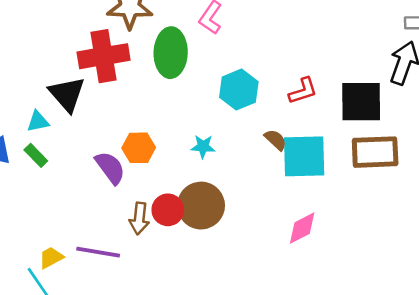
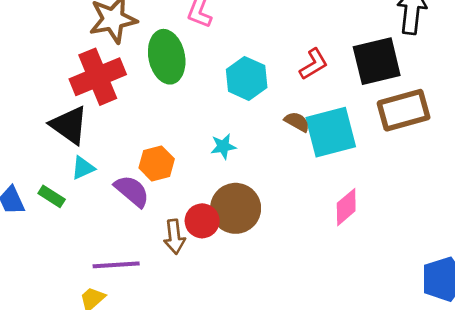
cyan triangle: (38, 122) -> (83, 168), moved
purple line: (98, 252) -> (116, 265), moved

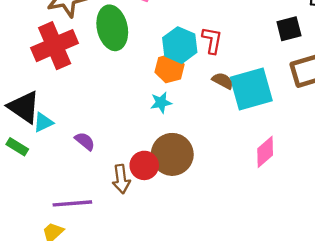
black square: (377, 61) -> (289, 29), size x0.6
red L-shape: (314, 64) -> (212, 40), moved, turned -48
black triangle: (69, 125) -> (24, 107), moved
orange hexagon: (157, 163) -> (170, 68), moved
purple semicircle: (132, 191) -> (85, 141), size x0.7

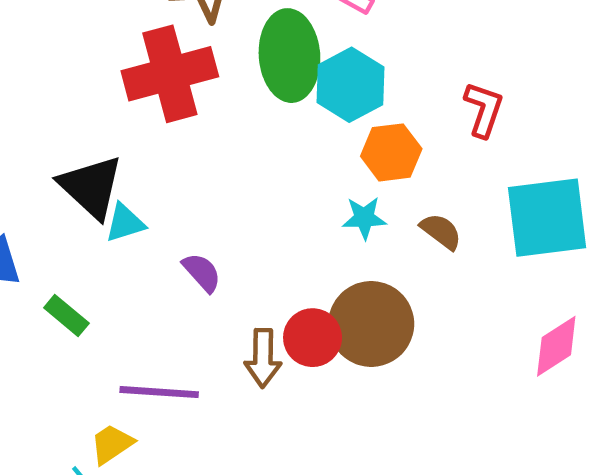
cyan hexagon: (180, 45) -> (350, 85), moved
brown semicircle: (223, 81) -> (441, 231), moved
green rectangle: (17, 147) -> (66, 315), moved

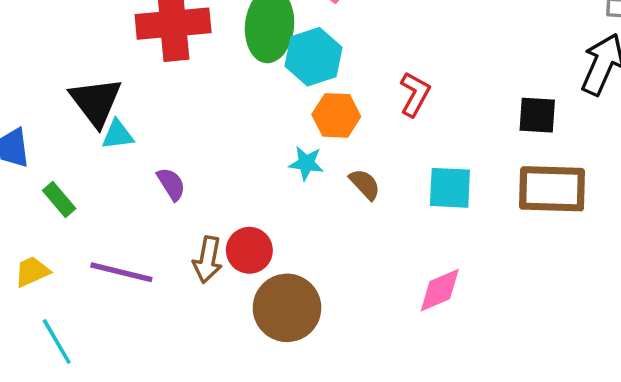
cyan square: (547, 218) -> (450, 188), size x0.7
brown circle: (371, 324) -> (287, 308), moved
yellow trapezoid: (112, 444) -> (32, 272), moved

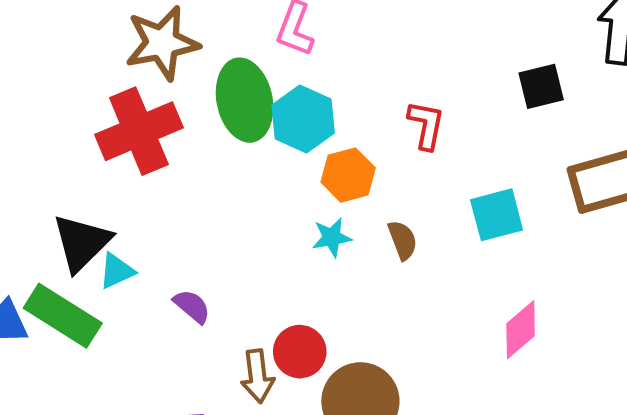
black triangle: (96, 102) -> (82, 243), turned 40
black square: (537, 115) -> (541, 86), moved
brown semicircle: (365, 184) -> (403, 240), turned 40
green rectangle: (59, 200) -> (63, 316), moved, size x1.8

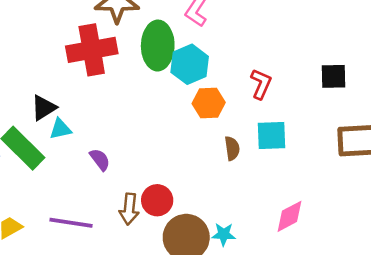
cyan square: (497, 215) -> (272, 136), moved
cyan star: (332, 237) -> (224, 234), moved
black triangle: (82, 243) -> (44, 108), size x0.7

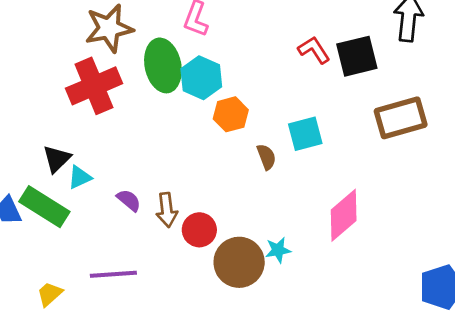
black square: (333, 76) -> (357, 56), size x1.4
red L-shape: (261, 84) -> (314, 50), moved, turned -44
brown arrow: (129, 209) -> (167, 210), moved
pink diamond: (290, 216) -> (344, 215), size x1.4

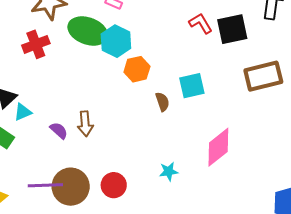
green ellipse: (163, 65) -> (88, 31), turned -60
red cross: (94, 86) -> (36, 44), size x0.7
brown arrow: (167, 210) -> (85, 124), moved
red circle: (199, 230) -> (114, 185), moved
brown circle: (239, 262) -> (71, 187), moved

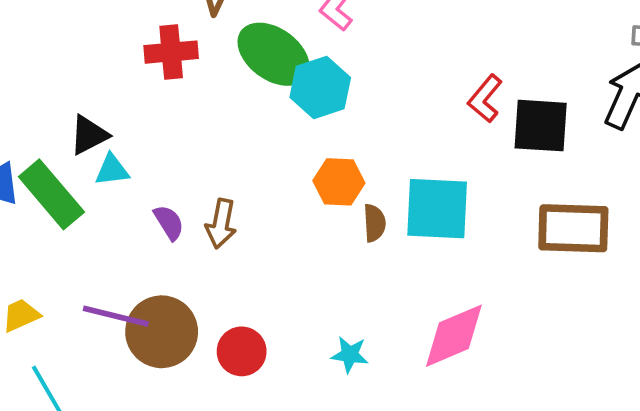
red L-shape: (201, 23) -> (485, 99), turned -125
orange hexagon: (137, 69) -> (339, 182), moved
cyan square: (192, 86) -> (437, 209), size x1.4

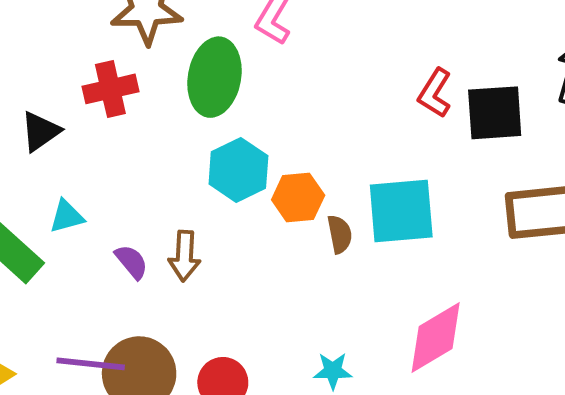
green ellipse: (274, 54) -> (214, 77), turned 72
cyan hexagon: (320, 88) -> (238, 170), moved
black triangle: (89, 135) -> (40, 131), moved

